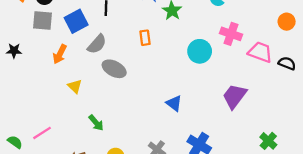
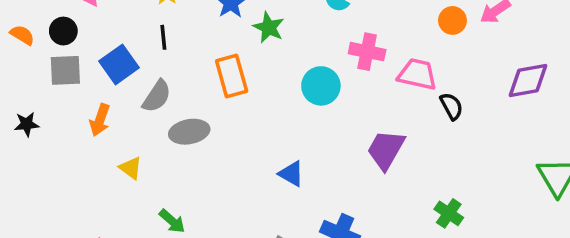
orange rectangle: (145, 38) -> (232, 76), size x1.6
black semicircle: (287, 63) -> (451, 106), moved, turned 48
gray ellipse: (114, 69) -> (189, 132), turned -30

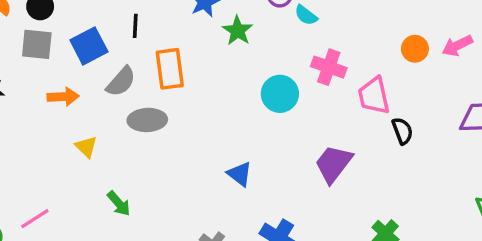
pink trapezoid: (417, 74) -> (374, 96), turned -123
orange rectangle: (232, 76) -> (170, 69), moved
orange arrow: (100, 120) -> (63, 97), turned -120

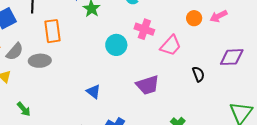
gray semicircle: (121, 82) -> (15, 52), moved
pink trapezoid: (374, 96) -> (171, 46), turned -125
black semicircle: (402, 131) -> (198, 74), moved
purple trapezoid: (334, 164) -> (148, 85), turned -145

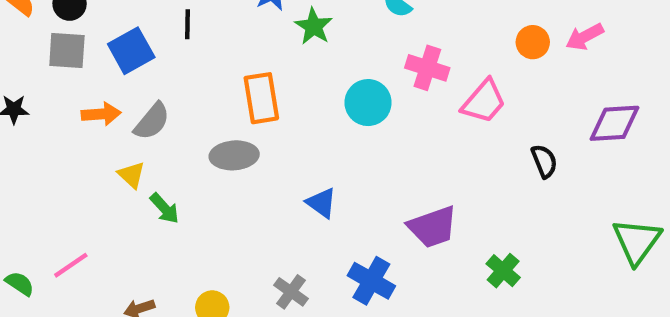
orange rectangle: (52, 31) -> (261, 98), moved
gray ellipse: (40, 61) -> (234, 155), moved
purple trapezoid: (148, 85) -> (433, 227), moved
green arrow: (24, 109) -> (164, 208), moved

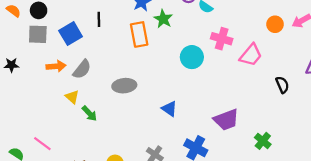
orange rectangle: (261, 98) -> (139, 34), moved
pink line: (71, 265) -> (42, 144), turned 72

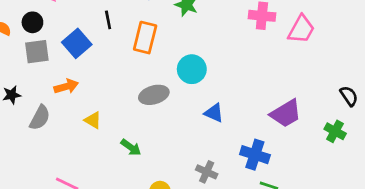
orange rectangle: (139, 34) -> (145, 38), moved, turned 35
cyan circle: (192, 57) -> (192, 69), moved
gray semicircle: (82, 69) -> (40, 118), moved
black semicircle: (282, 85) -> (349, 96), moved
green arrow: (89, 113) -> (131, 147), moved

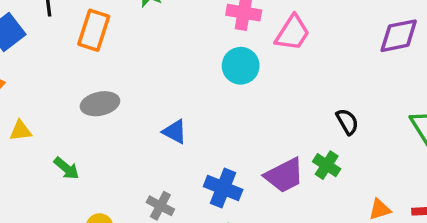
cyan circle: (192, 69) -> (241, 66), moved
purple trapezoid: (286, 113) -> (284, 175), moved
yellow triangle: (93, 120) -> (21, 131), turned -42

